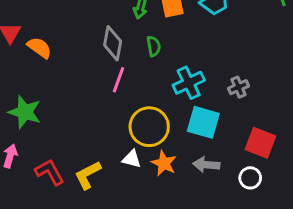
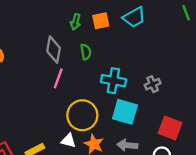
cyan cross: (189, 83) -> (113, 81), turned 35

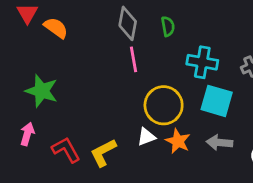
pink line: (58, 78) -> (133, 59), turned -30
white triangle: (69, 141) -> (146, 137), turned -35

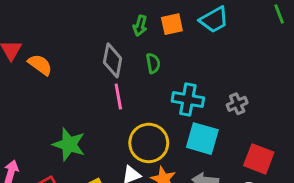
green star: (42, 91) -> (69, 144), moved

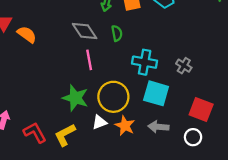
gray diamond: (113, 60) -> (85, 31), turned -44
gray cross: (237, 104) -> (184, 66), turned -35
green star: (69, 144) -> (75, 98), moved

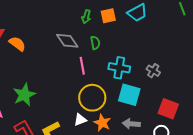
pink line: (89, 60) -> (82, 66), moved
green star: (75, 98) -> (24, 95), moved, turned 30

